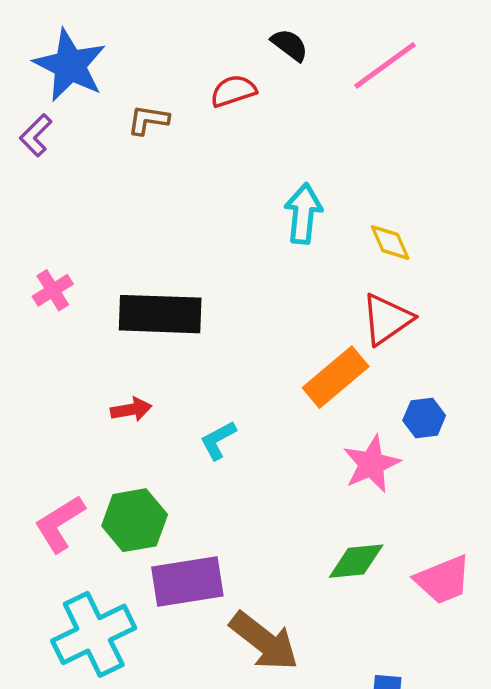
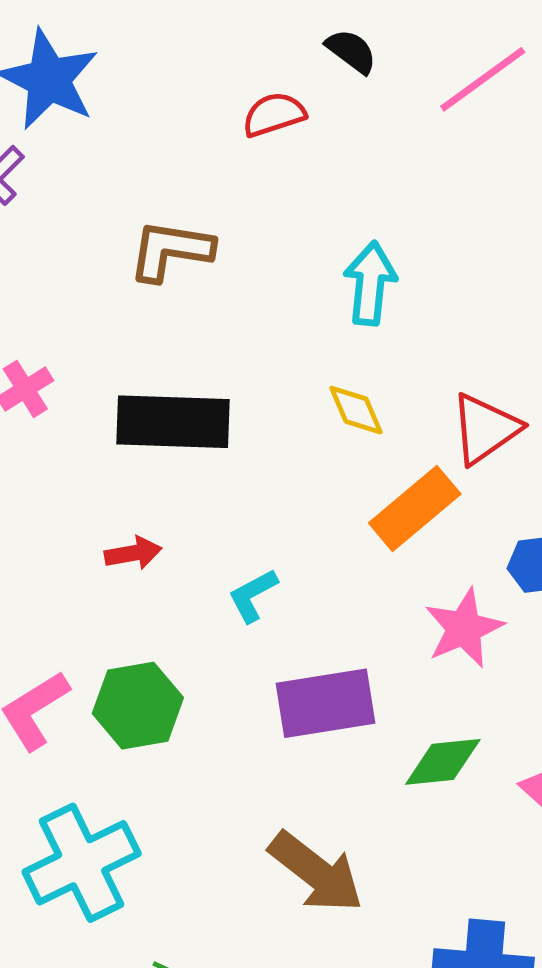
brown L-shape: (148, 120) -> (171, 251), moved, size x1.5
yellow diamond: (390, 243) -> (356, 410), moved
purple rectangle: (187, 582) -> (326, 703), moved

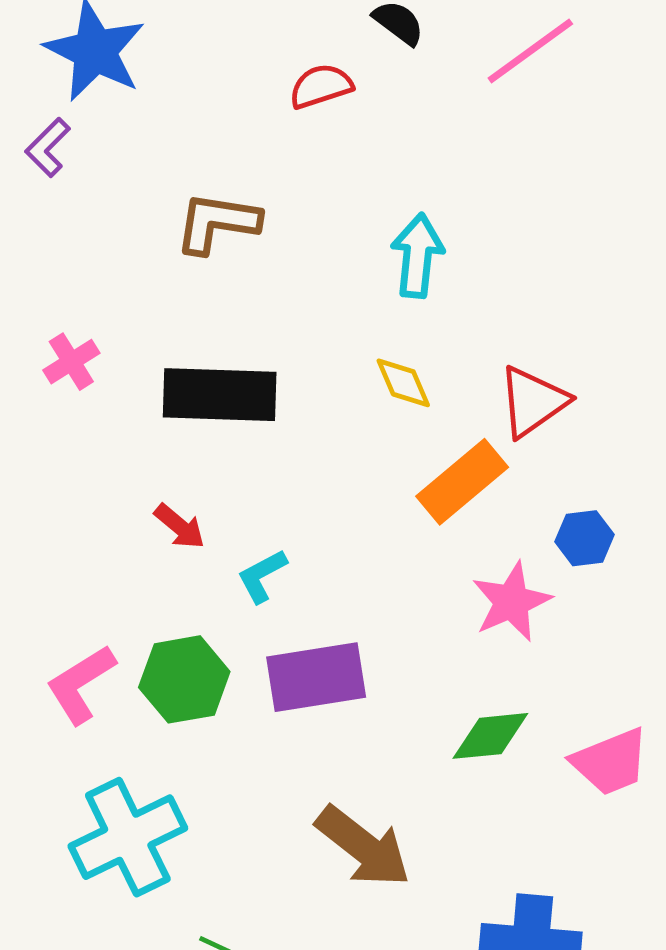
red arrow: (133, 553) -> (180, 526), turned 50
cyan L-shape: (253, 595) -> (262, 576), moved
purple rectangle: (326, 703) -> (316, 677), moved

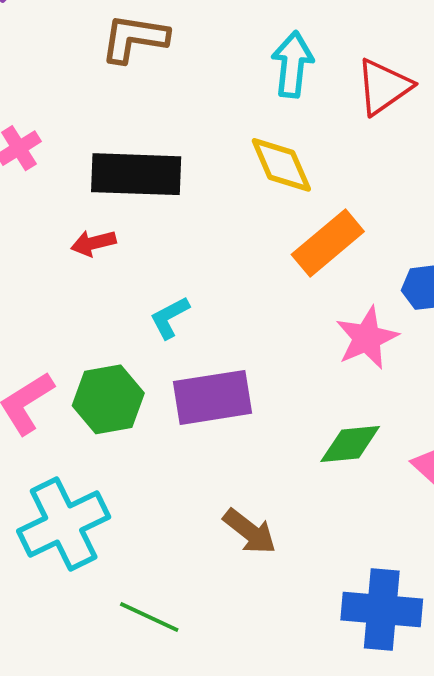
yellow diamond: (403, 383) -> (281, 165), size x1.4
red triangle: (533, 402) -> (384, 87), moved
red arrow: (180, 526) -> (93, 243), moved, turned 126
brown arrow: (363, 847) -> (250, 531), size x0.7

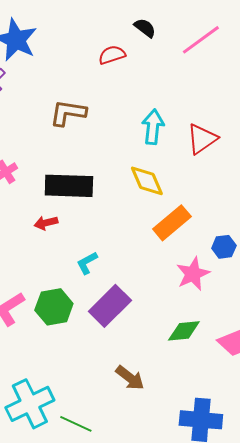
purple rectangle: (212, 397) -> (110, 306), turned -36
cyan cross: (64, 524) -> (30, 404), moved

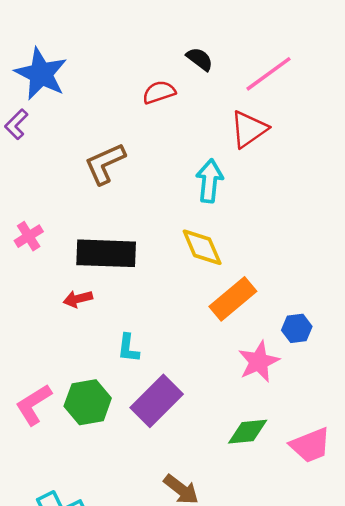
brown L-shape: (68, 113) -> (105, 164), turned -33
red triangle: (202, 139) -> (249, 129), moved
cyan L-shape: (87, 263) -> (128, 348), turned -55

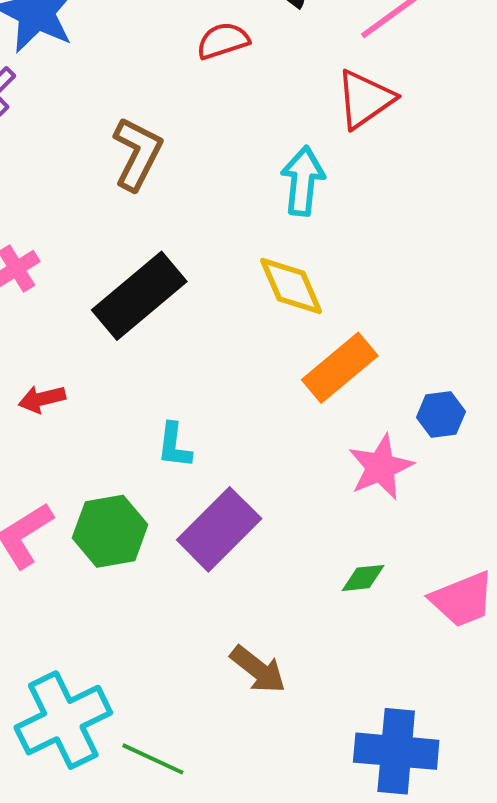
brown L-shape: (105, 164) -> (137, 154), turned 141
black rectangle: (106, 253) -> (139, 296), turned -42
red arrow: (78, 299) -> (42, 399), moved
green diamond: (248, 432) -> (363, 578), size x0.7

